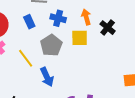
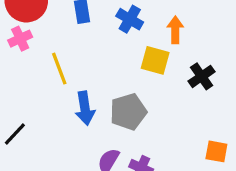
black cross: (108, 28) -> (202, 76), moved
gray pentagon: (51, 45) -> (128, 112), moved

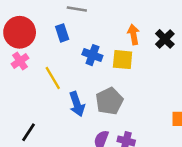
blue cross: (130, 19) -> (92, 55), moved
black cross: (202, 76) -> (165, 39), moved

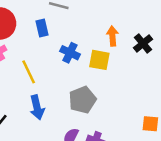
blue arrow: (77, 104) -> (37, 107), moved

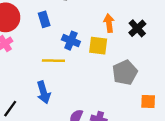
yellow line: (29, 72) -> (53, 61), moved, turned -60
gray pentagon: (82, 100) -> (125, 72), moved

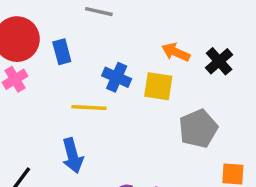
blue rectangle: (44, 19) -> (62, 52), moved
orange arrow: (109, 23) -> (176, 52), turned -60

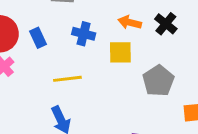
blue cross: (117, 77) -> (84, 34), moved

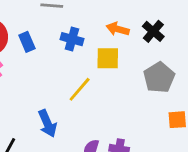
yellow line: (67, 79) -> (80, 89), moved, turned -44
gray pentagon: (158, 81) -> (159, 78), moved

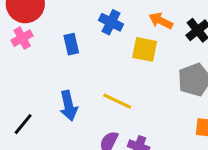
blue rectangle: (27, 42) -> (71, 44), moved
yellow line: (80, 89) -> (117, 101), moved, turned 64

